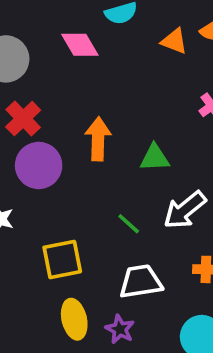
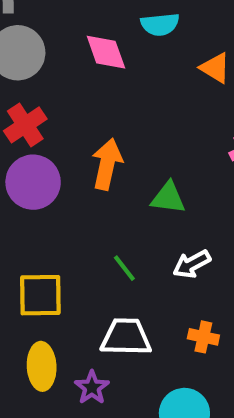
white arrow: (185, 210) -> (192, 264), size x0.7

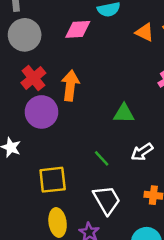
pink diamond: (106, 52) -> (78, 29), turned -68
orange arrow: (107, 164) -> (70, 85), moved
white trapezoid: (126, 337) -> (107, 200), turned 64

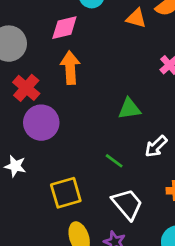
orange arrow: (70, 85) -> (70, 68), moved

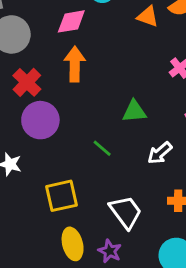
green line: (114, 161) -> (102, 148), moved

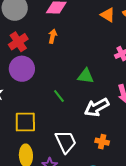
orange arrow: (75, 64) -> (53, 36), size x0.6
white arrow: (160, 153) -> (97, 107), size x1.4

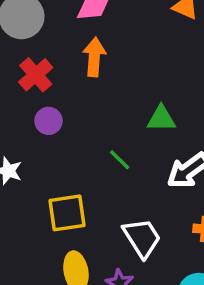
orange arrow: (53, 36) -> (94, 57), size x1.5
purple circle: (22, 69) -> (48, 121), size x0.6

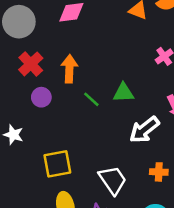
orange arrow: (94, 57) -> (69, 69), moved
green line: (120, 160) -> (91, 99), moved

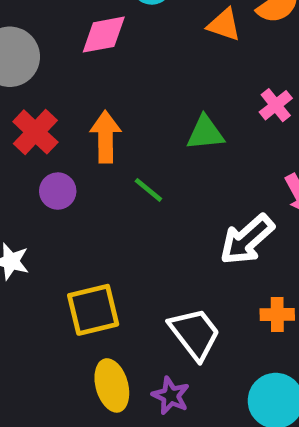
green triangle: (123, 93) -> (205, 133), moved

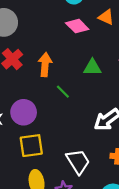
pink diamond: (104, 35) -> (77, 26), moved, turned 50
purple circle: (58, 191) -> (24, 112), moved, size x1.5

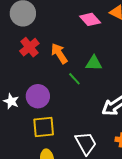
orange arrow: (45, 65) -> (59, 53), turned -40
green triangle: (92, 67) -> (94, 63), moved

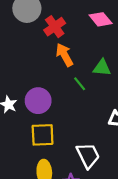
red cross: (29, 47) -> (55, 27), moved

